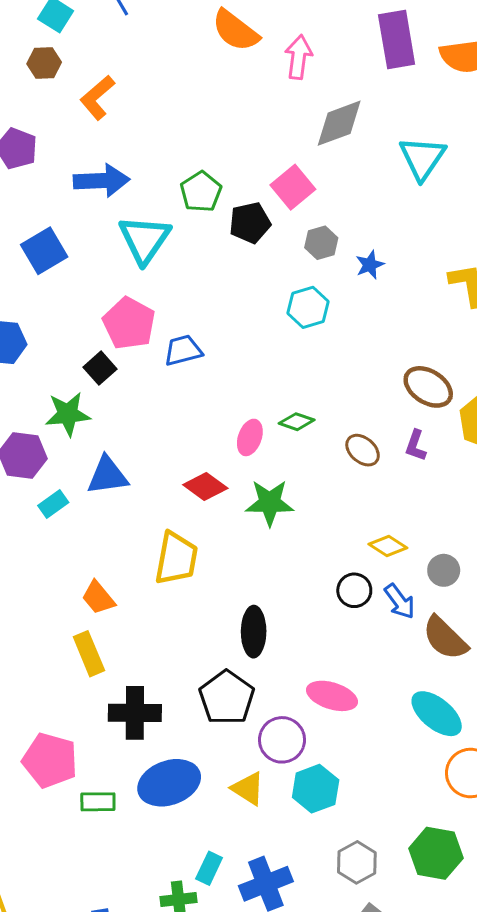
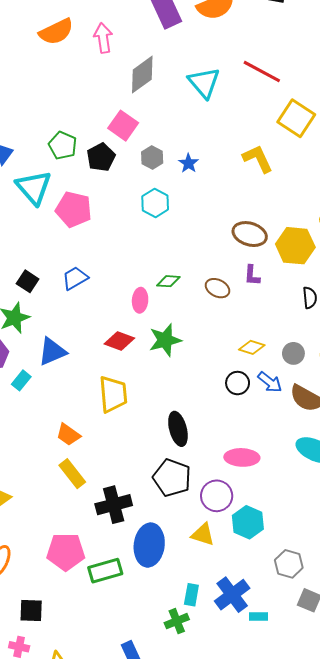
orange semicircle: (235, 30) -> (56, 32), turned -48
pink pentagon: (129, 323) -> (74, 209), moved
blue trapezoid: (183, 350) -> (75, 278), moved
blue ellipse: (169, 783) -> (149, 545), turned -48
green rectangle: (98, 802) -> (105, 571), size x1.4

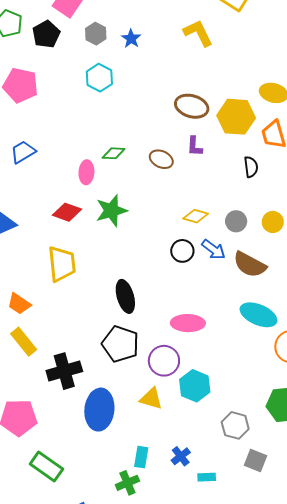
green rectangle: (105, 571) -> (46, 467), moved, turned 52
blue cross: (232, 595) -> (181, 456), size x0.6

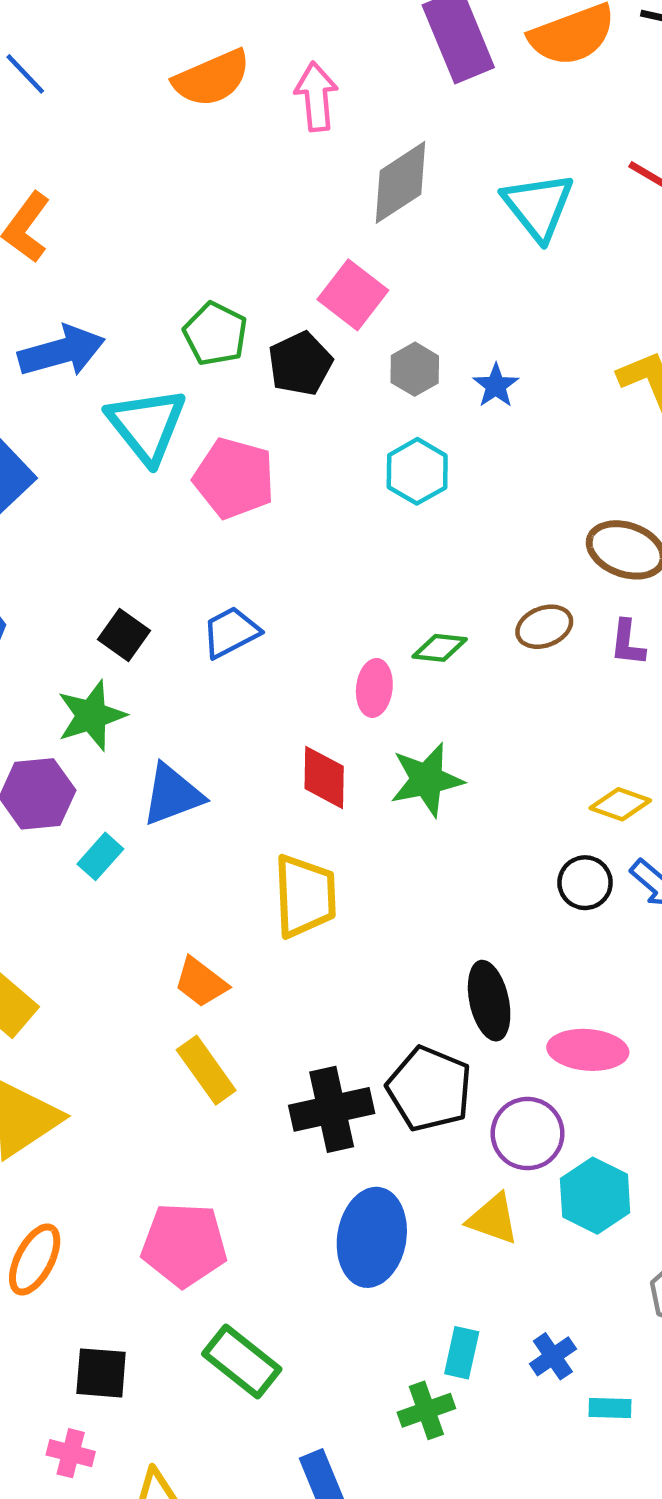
brown ellipse: (161, 159) -> (544, 627), moved, turned -50
red diamond: (67, 212) -> (324, 777), turned 68
black ellipse: (125, 296) -> (489, 1001), moved
black cross: (64, 371) -> (332, 1109), moved

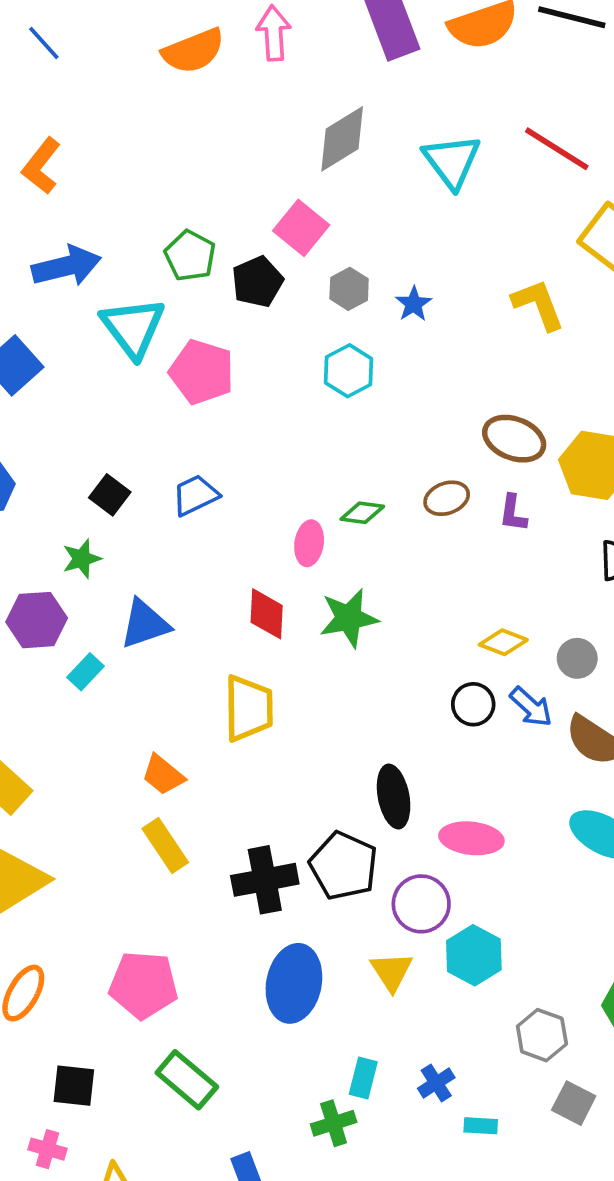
pink arrow: (316, 97) -> (274, 33), moved
green star: (91, 716) -> (82, 559), size x0.7
yellow triangle: (493, 1219) -> (392, 971), turned 36

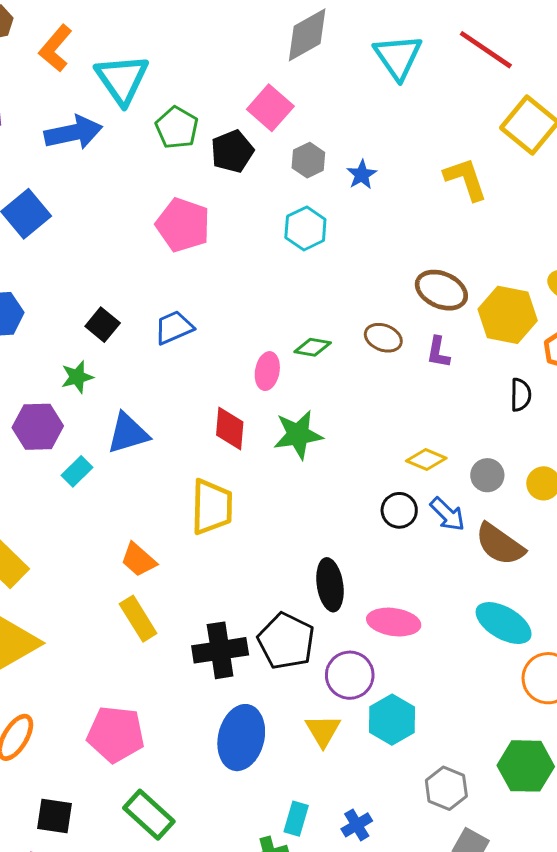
cyan triangle: (133, 327) -> (122, 79), moved
brown ellipse: (447, 498) -> (383, 338), turned 39

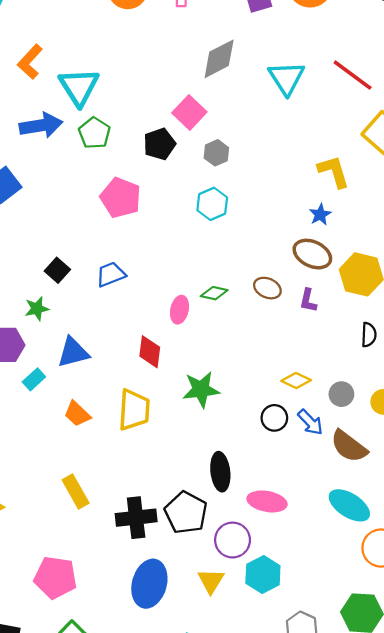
green pentagon: (177, 128) -> (94, 133), moved
blue star: (362, 175) -> (320, 215), moved
green star: (298, 435) -> (201, 390), moved
orange trapezoid: (138, 560) -> (77, 414), moved

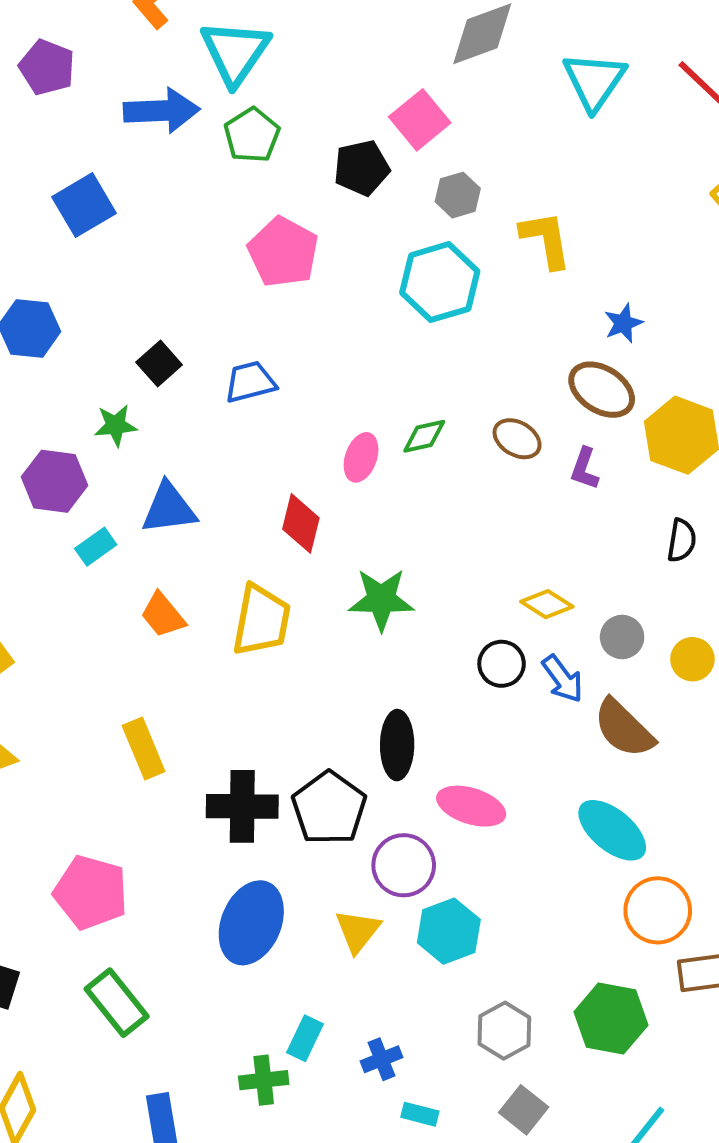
yellow L-shape: (334, 172) -> (546, 239), moved
cyan hexagon: (212, 204) -> (440, 282), size x1.4
green diamond: (214, 293) -> (424, 436), turned -32

